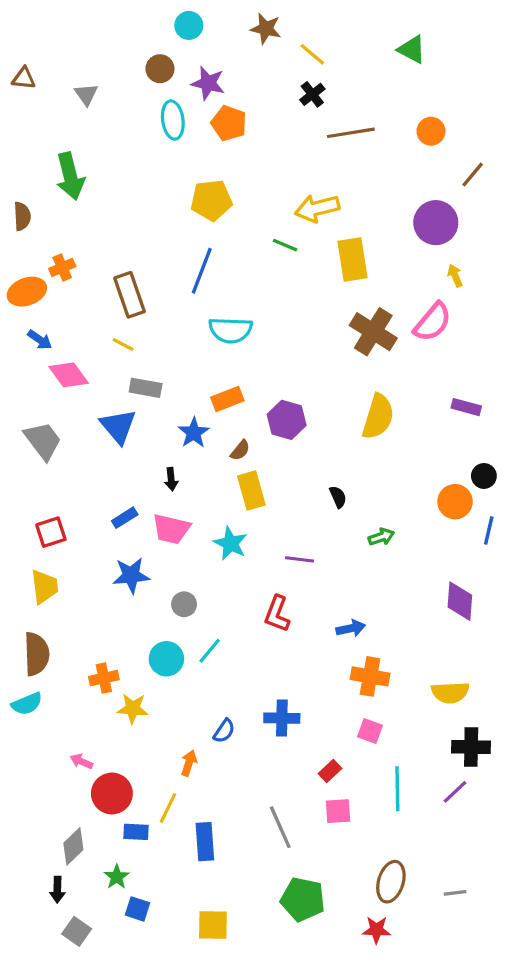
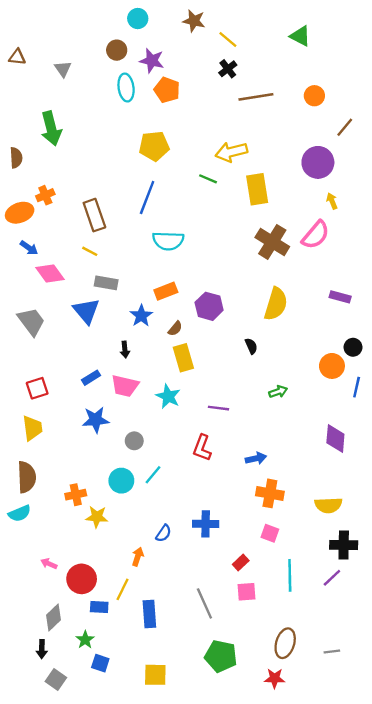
black semicircle: (338, 497) -> (251, 346), moved
pink arrow: (81, 761) -> (49, 564), moved

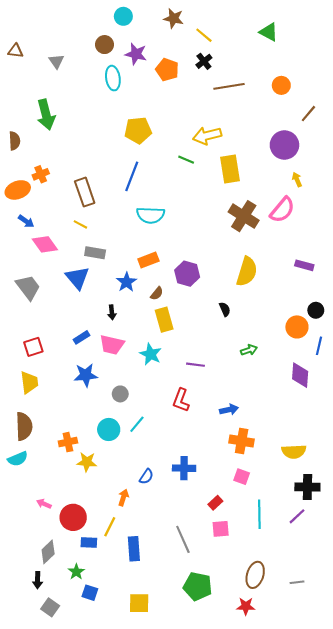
orange pentagon: (167, 90) -> (167, 70), moved
purple diamond: (335, 439) -> (300, 375), moved

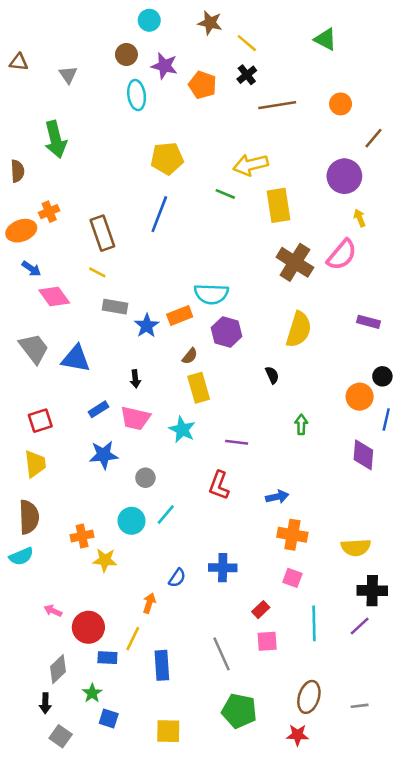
cyan semicircle: (151, 215) -> (211, 294), moved
blue triangle: (77, 278) -> (76, 359), moved, turned -40
blue star: (126, 282) -> (147, 326), moved
green arrow: (249, 350) -> (301, 425), turned -70

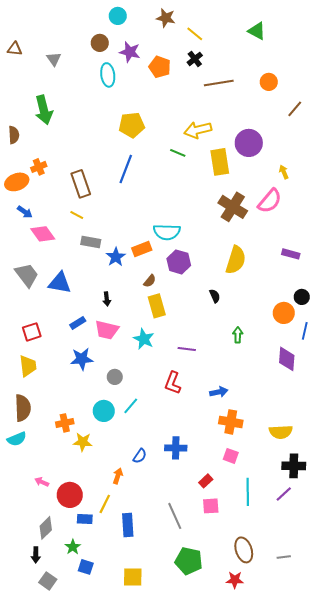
purple circle: (344, 176) -> (249, 143), moved
brown ellipse: (309, 697) -> (244, 550), turned -35

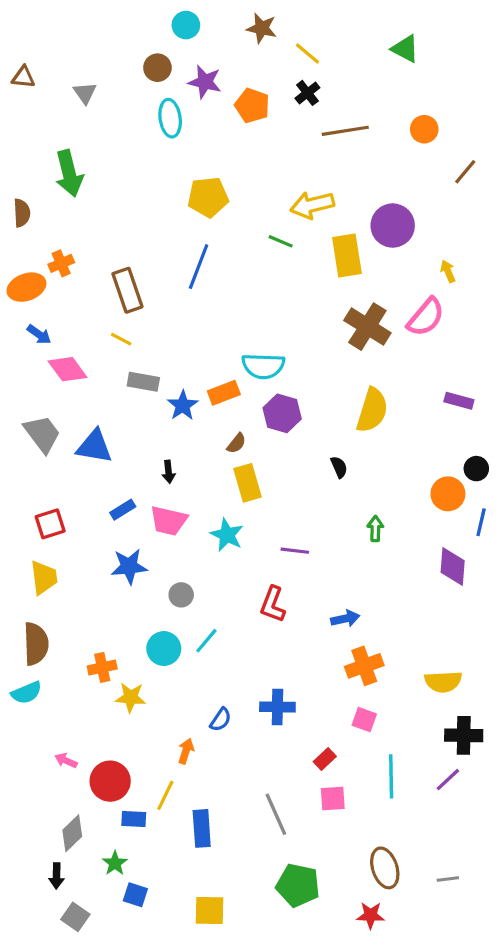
orange cross: (231, 422) -> (364, 666), turned -30

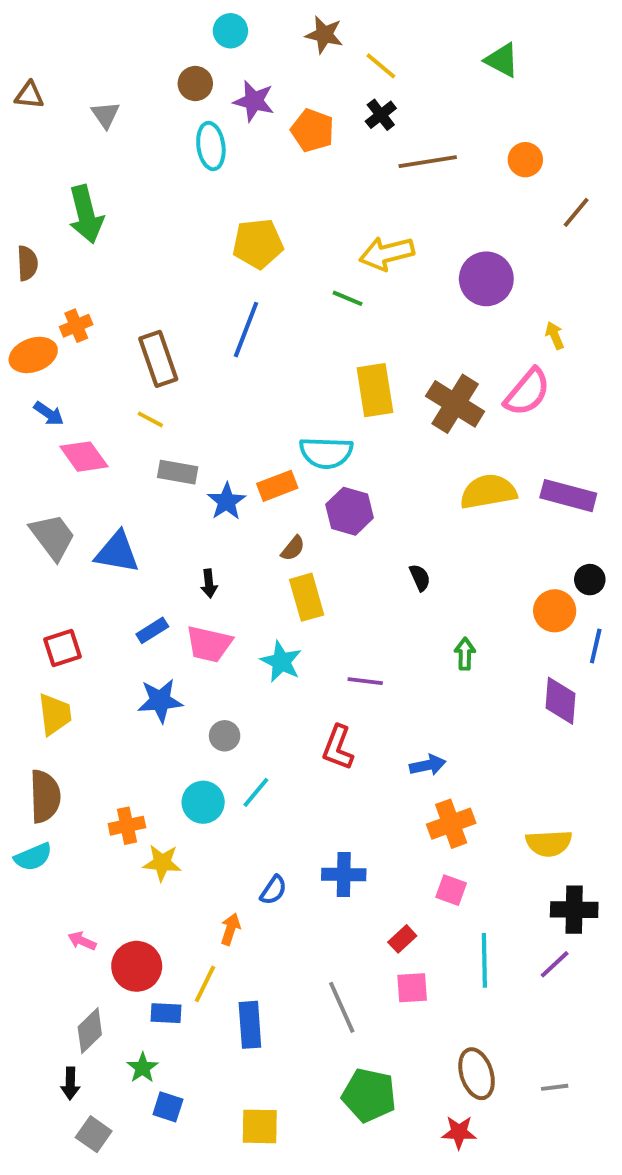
yellow rectangle: (347, 256) -> (375, 390), moved
purple rectangle: (459, 401) -> (568, 496), size x1.5
yellow semicircle: (372, 410) -> (488, 492), moved, turned -117

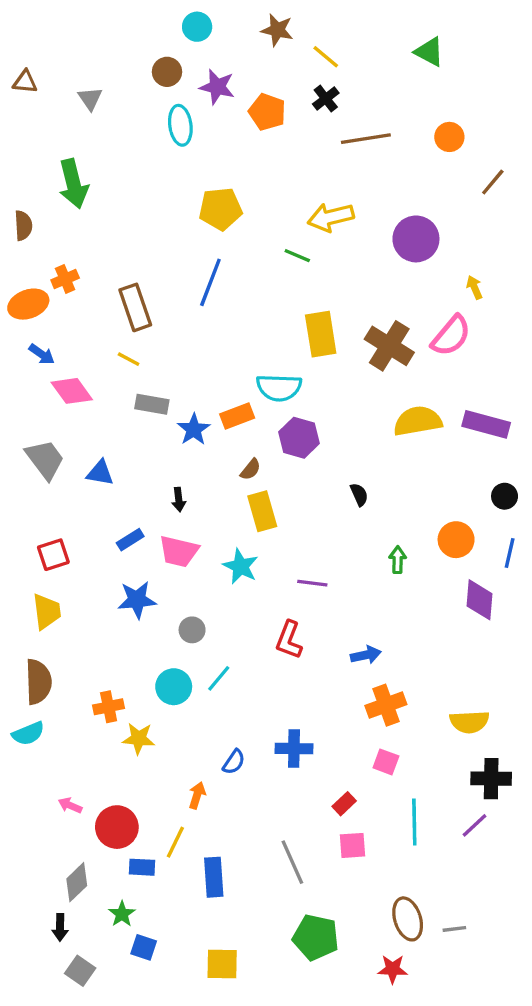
blue triangle: (117, 552) -> (100, 473), size x0.7
orange circle: (555, 611) -> (456, 540), moved
gray line: (555, 1087) -> (454, 929), moved

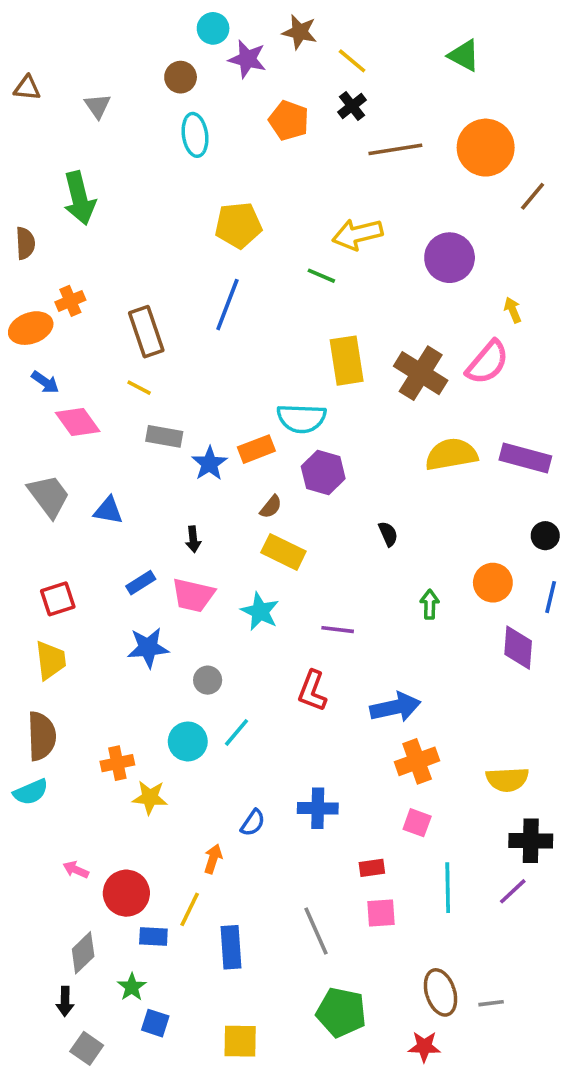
purple star: (217, 87) -> (247, 59), moved
orange circle: (449, 137) -> (486, 148), size x1.8
yellow rectangle: (262, 511) -> (283, 552), turned -48
blue arrow: (366, 655) -> (395, 707), size x1.5
red rectangle: (344, 804) -> (372, 868), turned 35

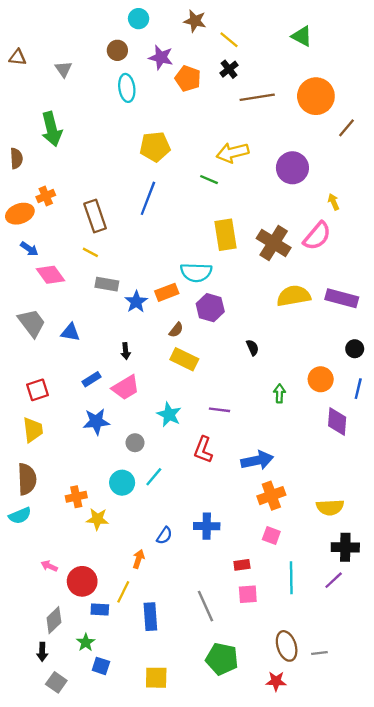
purple star: (247, 59) -> (161, 57), moved
pink trapezoid: (193, 595) -> (126, 387), turned -44
cyan star: (260, 611) -> (169, 415), moved

